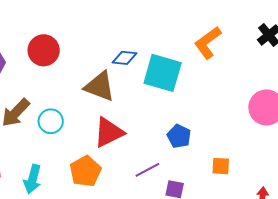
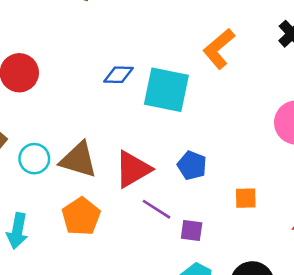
brown triangle: (100, 86) -> (78, 160), moved
red triangle: (109, 132) -> (133, 169), moved
purple line: (147, 170) -> (157, 209), turned 65

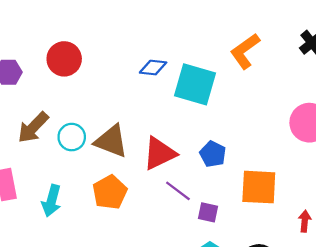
orange square: (246, 198) -> (259, 187), size x1.8

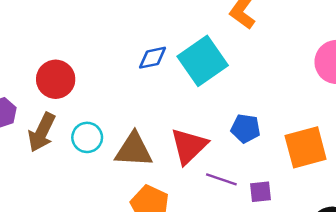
cyan square: (195, 84) -> (203, 61), turned -33
brown arrow: (33, 128) -> (42, 132), moved
cyan circle: (72, 137) -> (87, 137), moved

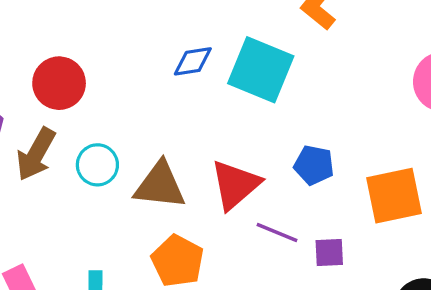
cyan square: (203, 61) -> (261, 70), turned -36

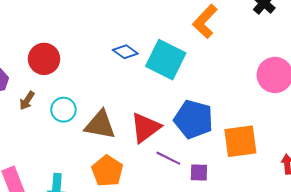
blue diamond: (193, 61) -> (125, 52), turned 40
brown arrow: (36, 154) -> (27, 101), size x0.6
blue pentagon: (314, 165) -> (193, 119), size x1.6

